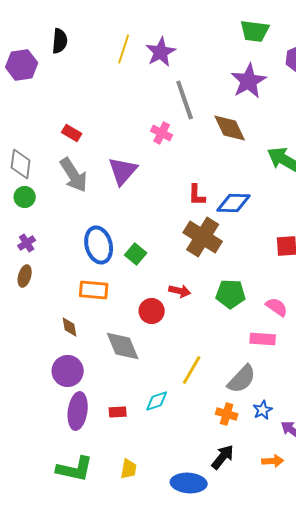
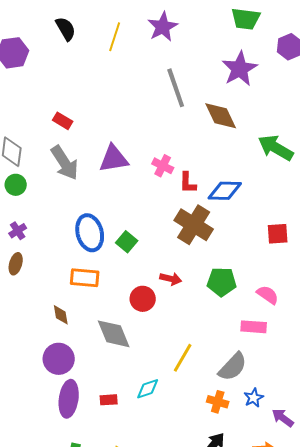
black semicircle: (60, 41) -> (66, 29), moved, turned -35
purple star: (161, 52) -> (163, 27), moved
pink cross: (162, 133) -> (163, 166), moved
purple triangle: (123, 171) -> (114, 159), turned 40

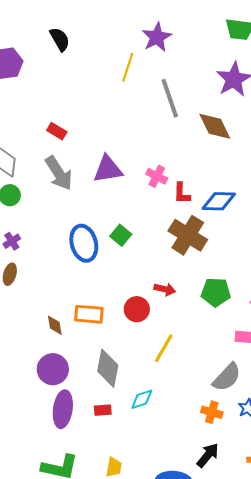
yellow line: (115, 37) -> (128, 67), moved
green square: (127, 242) -> (121, 235), moved
orange rectangle: (85, 278) -> (89, 314), moved
gray diamond: (114, 334) -> (108, 368), moved, turned 33
yellow line: (183, 358) -> (164, 348), moved

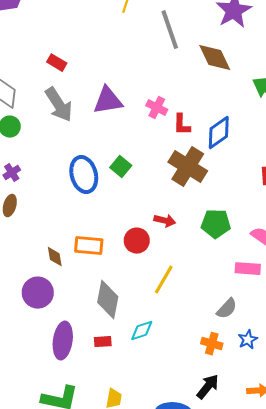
blue diamond: (219, 201) -> (219, 133), turned -36
purple circle: (53, 369) -> (38, 293), moved
gray semicircle: (227, 377) -> (227, 309), size x0.7

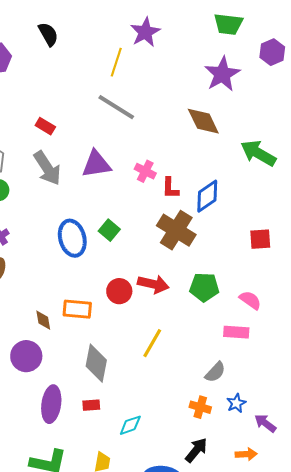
gray line: (170, 30) -> (116, 107), moved, turned -39
red arrow: (165, 221) -> (153, 284), size x1.4
red circle: (137, 241) -> (119, 291), moved
cyan diamond: (142, 331) -> (130, 425), moved

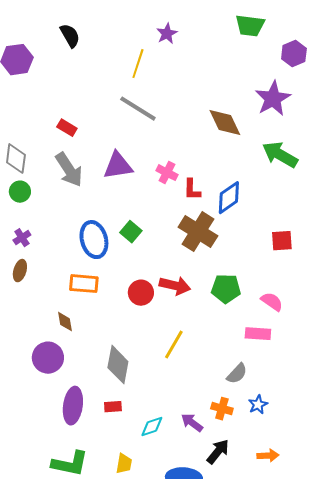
purple star: (145, 32) -> (167, 34), size x0.7
purple star: (222, 74) -> (273, 99), moved
orange rectangle: (77, 309) -> (84, 284), moved
purple arrow: (265, 423) -> (192, 423), moved

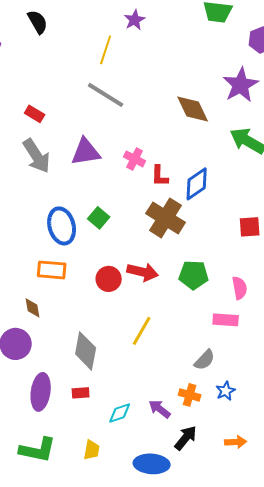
pink semicircle: (272, 302) -> (240, 288), turned 45

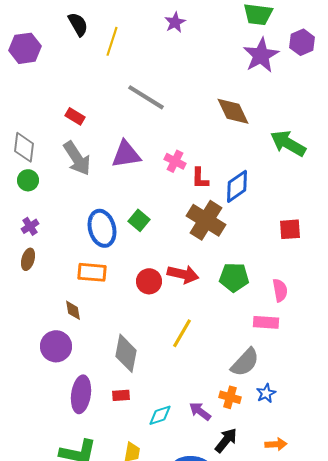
yellow line: (106, 50) -> (112, 41), moved
purple star: (241, 85) -> (261, 55), moved
gray semicircle: (205, 360) -> (245, 362), size x1.4

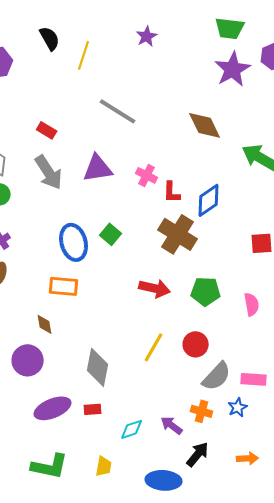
red circle: (149, 281) -> (196, 344), moved
pink rectangle: (266, 322) -> (254, 379), moved
purple ellipse: (81, 394) -> (53, 408), turned 60

